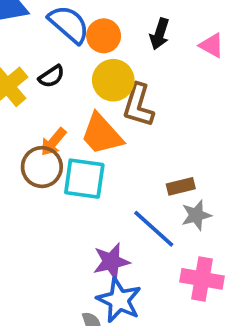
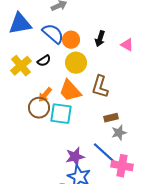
brown L-shape: (138, 105) -> (100, 87), moved
blue line: (154, 229) -> (104, 153), moved

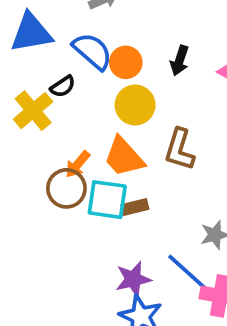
black semicircle: (44, 61) -> (63, 86), moved
brown rectangle: (111, 118) -> (135, 207), moved

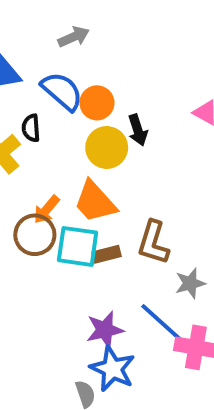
black arrow: (180, 60) -> (138, 130), moved, turned -36
black semicircle: (63, 86) -> (31, 128), turned 120
brown L-shape: (180, 149) -> (153, 243), moved

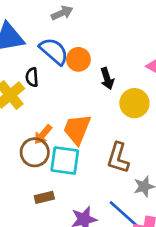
yellow circle: (107, 147) -> (134, 103), moved
orange trapezoid: (95, 202) -> (77, 129), turned 64
brown rectangle: (107, 254) -> (44, 197), moved

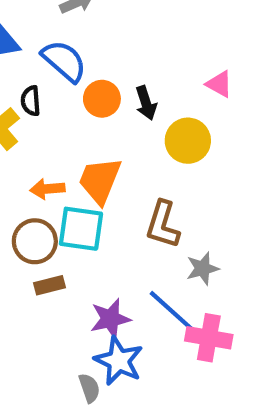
orange circle: (78, 59) -> (102, 99), moved
orange arrow: (43, 135) -> (47, 189), turned 45
brown circle: (35, 152) -> (35, 241), moved

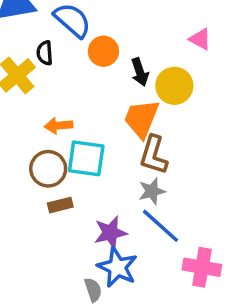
black arrow: (146, 103) -> (140, 72), moved
orange trapezoid: (100, 180) -> (141, 119), moved
gray star: (203, 269) -> (152, 191), moved
pink cross: (209, 338) -> (202, 267), moved

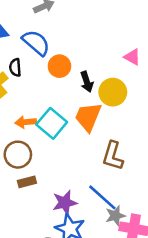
brown L-shape: (154, 155) -> (113, 156), moved
cyan square: (86, 158) -> (52, 123), moved, turned 32
gray star: (152, 191) -> (115, 216), moved

